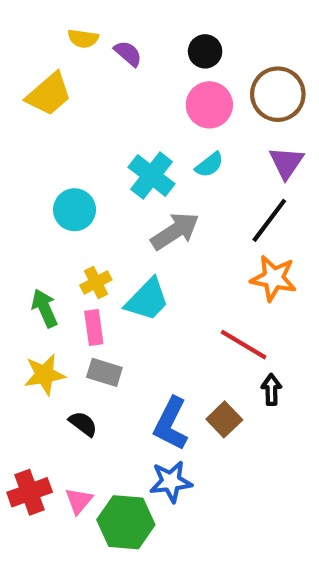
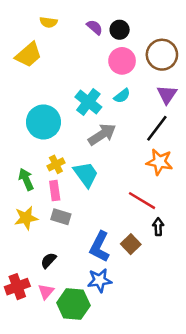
purple semicircle: (128, 53) -> (95, 27), moved
cyan circle: (75, 210) -> (43, 122), size x1.4
cyan trapezoid: (147, 300) -> (86, 174), turned -80
black semicircle: (83, 424) -> (48, 260), moved, turned -84

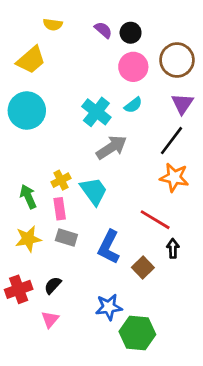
cyan circle: (43, 122) -> (27, 111), moved
blue L-shape: (100, 247) -> (109, 247), moved
red cross: (17, 287) -> (19, 289), moved
green hexagon: (73, 304) -> (137, 333), moved

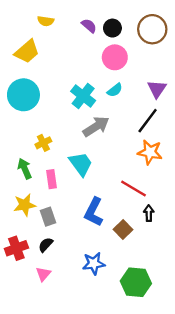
brown circle: (177, 60) -> (152, 29), moved
yellow cross: (61, 180) -> (43, 143), moved
gray rectangle: (66, 237) -> (48, 217), moved, turned 54
green hexagon: (137, 333) -> (136, 282), moved

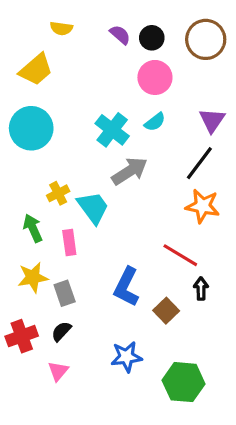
cyan trapezoid: (81, 164) -> (93, 208), moved

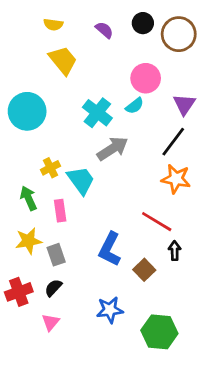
black circle: (152, 38) -> (143, 23), moved
yellow trapezoid: (36, 70) -> (63, 60), moved, turned -88
pink circle: (155, 77) -> (146, 78), moved

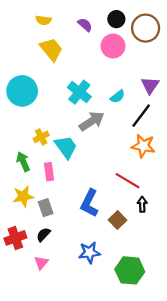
pink circle: (146, 78) -> (113, 46), moved
cyan semicircle: (135, 106) -> (117, 97), moved

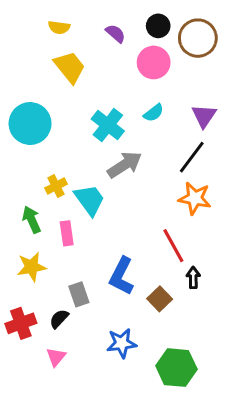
cyan semicircle: (117, 97) -> (154, 113), moved
red line: (128, 181) -> (173, 246), turned 30
gray rectangle: (46, 208) -> (79, 294), moved

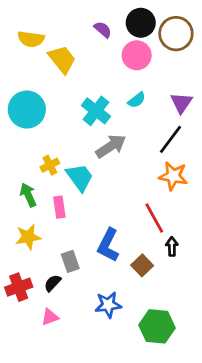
black circle: (158, 26) -> (141, 23), size x1.4
yellow semicircle: (59, 27) -> (31, 39), moved, size x1.4
pink triangle: (56, 357) -> (50, 317), turned 30

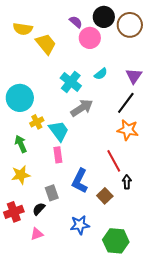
pink circle: (137, 55) -> (90, 38), moved
cyan circle: (27, 110) -> (20, 98), moved
pink rectangle: (59, 207) -> (58, 155), moved

